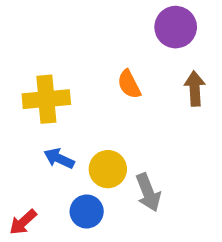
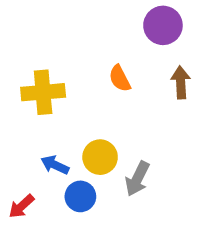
blue arrow: (59, 158) -> (55, 165), moved
gray arrow: (148, 192) -> (137, 179), turned 48

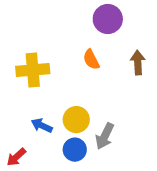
purple circle: (163, 25) -> (108, 19), moved
blue circle: (80, 196) -> (75, 150), moved

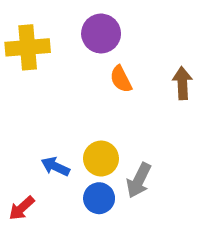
purple circle: (108, 19) -> (101, 34), moved
yellow cross: (33, 70) -> (28, 47), moved

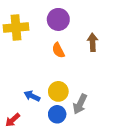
orange semicircle: (121, 79) -> (58, 50), moved
brown arrow: (182, 83) -> (93, 42), moved

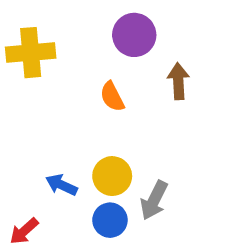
purple circle: (58, 19) -> (134, 35), moved

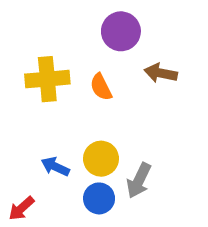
yellow cross: (31, 53) -> (47, 79), moved
brown arrow: (178, 81) -> (161, 73), turned -76

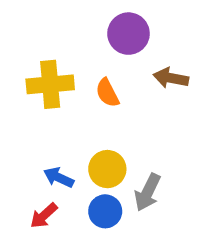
red arrow: (21, 208) -> (44, 216), moved

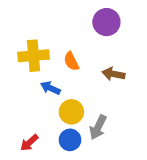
purple circle: (128, 34) -> (106, 22), moved
brown arrow: (171, 78) -> (113, 74), moved
blue arrow: (59, 177) -> (50, 88), moved

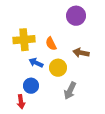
yellow circle: (71, 112) -> (58, 68), moved
blue circle: (70, 140) -> (31, 86), moved
red arrow: (29, 143) -> (21, 102), turned -56

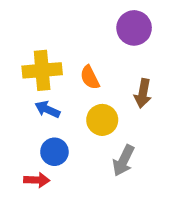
brown arrow: (81, 53) -> (143, 93), turned -91
blue arrow: (36, 63) -> (47, 109), moved
red arrow: (21, 102) -> (37, 180), turned -80

